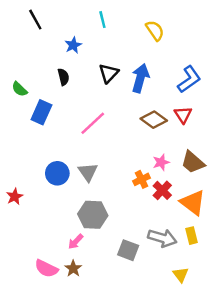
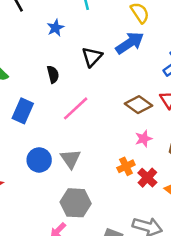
black semicircle: (63, 77) -> (53, 74), moved
blue arrow: (140, 78) -> (130, 43), moved, turned 40
blue rectangle: (41, 112) -> (23, 111), moved
pink star: (161, 162) -> (144, 139), moved

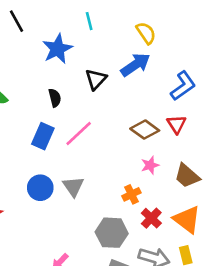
blue star: (55, 28) -> (57, 49), size x1.6
blue rectangle: (23, 111) -> (43, 136), moved
red cross: (147, 178) -> (151, 218), moved
gray hexagon: (76, 203) -> (112, 233), moved

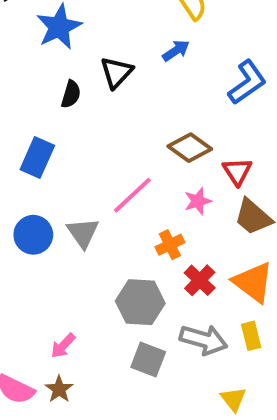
blue arrow: (135, 65) -> (176, 51), size x0.6
black semicircle: (55, 98) -> (71, 94), moved, turned 30
red triangle: (176, 124) -> (237, 171), moved
pink line: (79, 133) -> (132, 195), moved

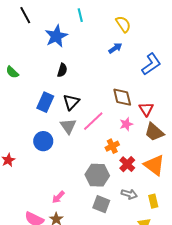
black triangle: (116, 72) -> (71, 102), moved
brown diamond: (190, 148) -> (122, 97), turned 40
gray triangle: (83, 233) -> (68, 126), moved
yellow rectangle: (251, 336) -> (153, 201), moved
gray arrow: (204, 340) -> (129, 194), size x0.7

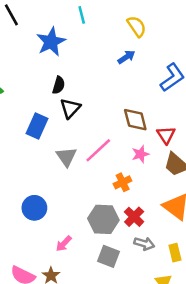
black triangle: (71, 102) -> (70, 108), moved
blue circle: (43, 141) -> (34, 208), moved
red cross: (127, 164) -> (134, 217), moved
pink arrow: (58, 197) -> (64, 244), moved

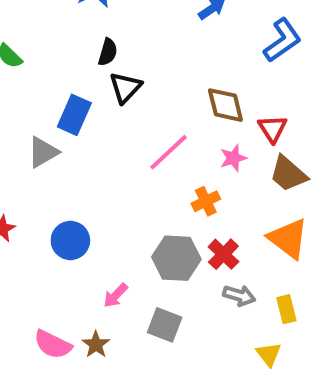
gray triangle: (66, 157) -> (43, 152), moved, turned 35
gray square: (108, 256) -> (165, 325), moved

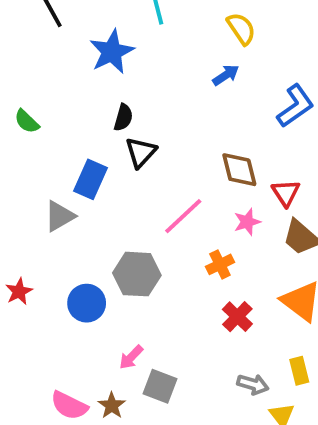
gray hexagon: (176, 258) -> (137, 274), moved
gray arrow: (239, 295) -> (253, 384), moved
gray square: (165, 325) -> (160, 386), moved

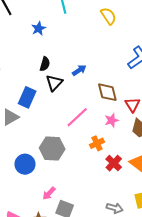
blue star: (112, 52) -> (39, 28), size x0.6
blue arrow: (226, 75) -> (79, 70), moved
red cross: (237, 317) -> (114, 163), moved

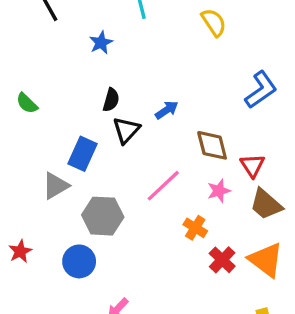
orange cross: (97, 143) -> (195, 228), turned -32
gray hexagon: (52, 149) -> (103, 216), moved

